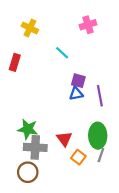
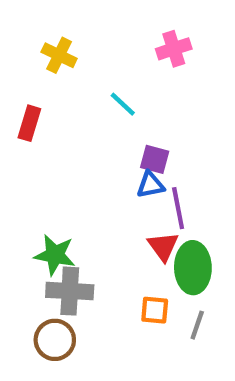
purple line: (100, 96) -> (178, 208), moved
red triangle: (64, 139) -> (163, 246), moved
gray line: (101, 155) -> (197, 325), moved
orange square: (78, 157) -> (155, 310), turned -32

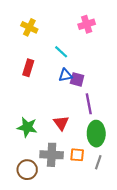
red rectangle: (29, 123) -> (28, 68), moved
blue triangle: (150, 185) -> (65, 75), moved
red triangle: (163, 246) -> (61, 123), moved
gray cross: (70, 291) -> (52, 155), moved

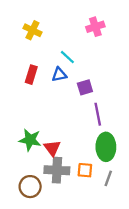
blue triangle: (65, 75) -> (59, 75), moved
purple square: (77, 79) -> (85, 87), turned -32
red triangle: (61, 123) -> (52, 148), moved

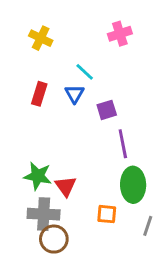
blue triangle: (59, 75) -> (74, 94), turned -49
gray cross: (57, 170) -> (44, 214), moved
gray line: (108, 178) -> (148, 226), moved
brown circle: (30, 187) -> (54, 239), moved

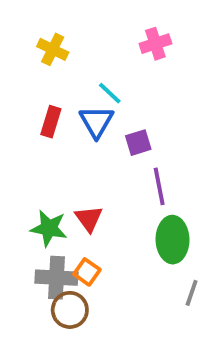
blue triangle: (74, 94) -> (96, 122), size x1.4
red triangle: (66, 186) -> (89, 219), moved
orange square: (107, 214) -> (87, 272), moved, turned 30

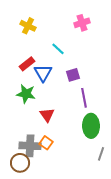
red rectangle: (51, 122) -> (27, 64), turned 35
blue triangle: (96, 122) -> (43, 73), moved
green star: (49, 228) -> (26, 94), moved
brown circle: (70, 310) -> (20, 163), moved

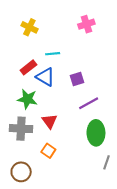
cyan line: (58, 49) -> (53, 54), moved, turned -48
blue triangle: (43, 73) -> (45, 77), turned -30
purple line: (84, 98) -> (89, 103), turned 72
gray cross: (30, 146) -> (21, 129), moved

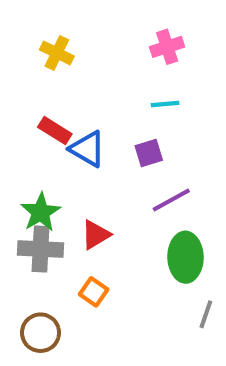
cyan line: (53, 54) -> (165, 104), moved
red rectangle: (28, 67) -> (55, 131), turned 70
green star: (27, 99) -> (41, 212), moved, turned 30
red triangle: (50, 121) -> (96, 235), turned 35

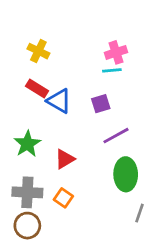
pink cross: (167, 47) -> (116, 52), moved
yellow cross: (57, 53) -> (38, 51), moved
gray cross: (41, 249) -> (27, 192), moved

